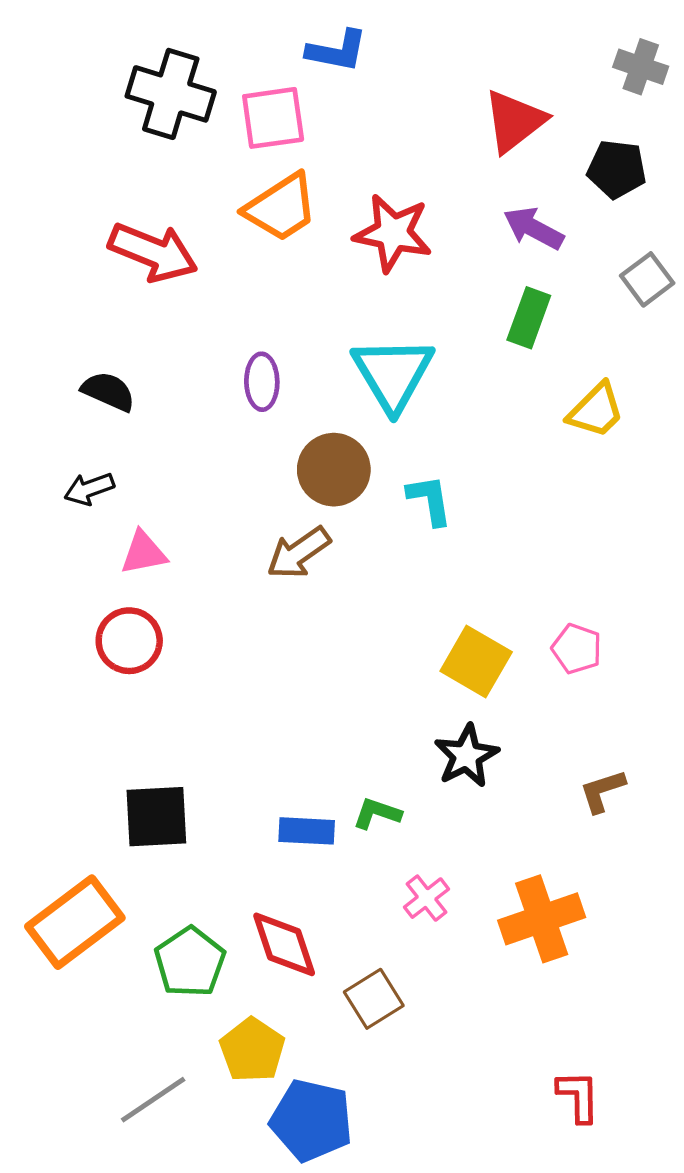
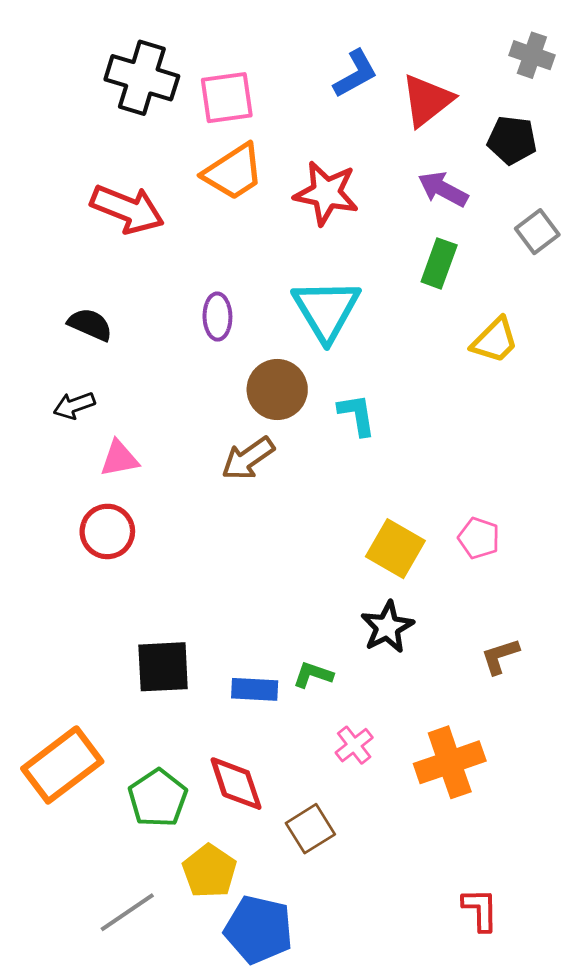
blue L-shape: (337, 51) -> (355, 74), moved, turned -40
black square: (156, 817) -> (163, 667), moved

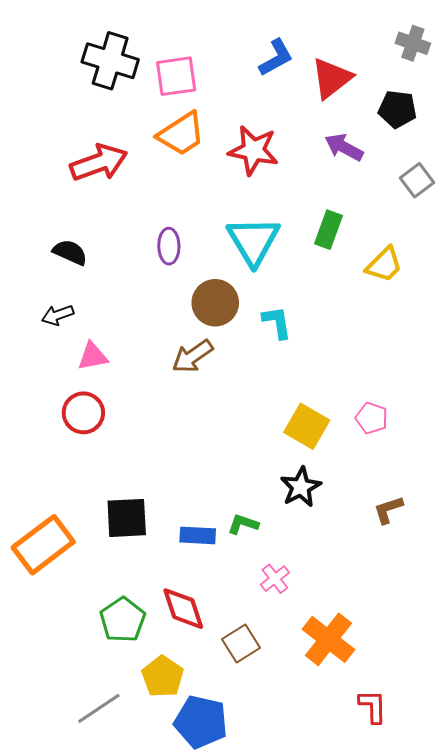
red arrow: (127, 209) -> (99, 163), turned -42
green rectangle: (439, 263) -> (328, 230), moved
orange cross: (450, 762) -> (328, 639), moved, turned -33
orange rectangle: (62, 765) -> (43, 545), moved

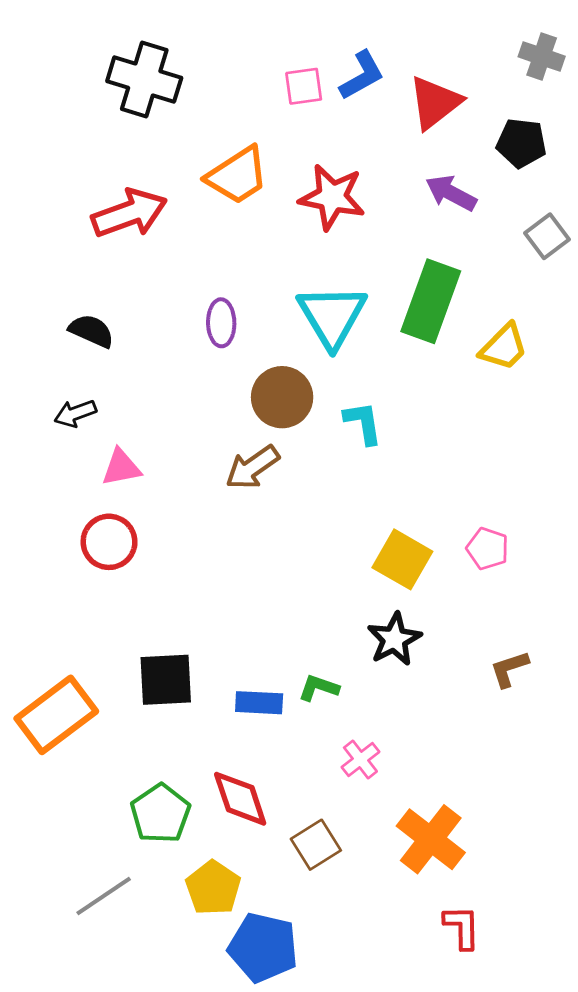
pink square: (176, 76) -> (304, 86), moved, size x0.7
green rectangle: (328, 230) -> (431, 301), size x1.6
red L-shape: (373, 706) -> (462, 927), moved
gray line: (99, 708) -> (104, 896), moved

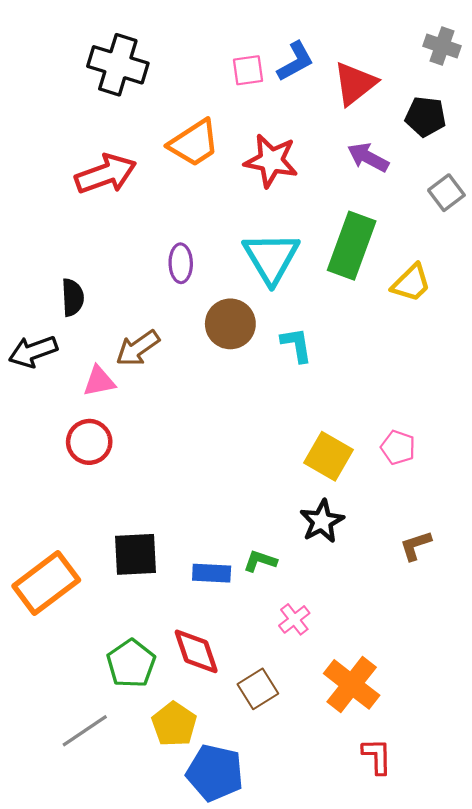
black semicircle: (91, 331) -> (73, 297), moved, turned 63
black arrow: (75, 413) -> (33, 351), moved, size x1.4
brown arrow: (252, 467) -> (138, 348), moved

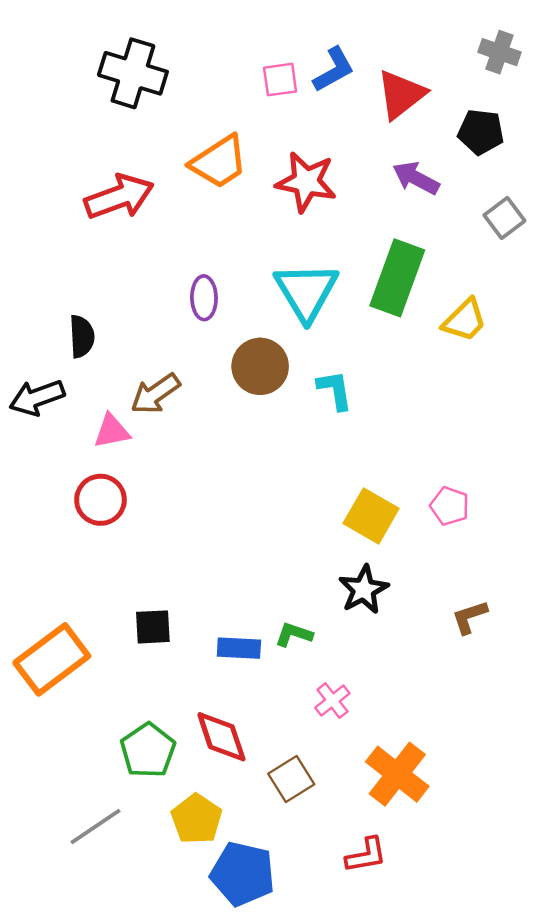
black square: (135, 554) -> (153, 627), size x0.7
red L-shape: (377, 756) -> (366, 855), moved, turned 81

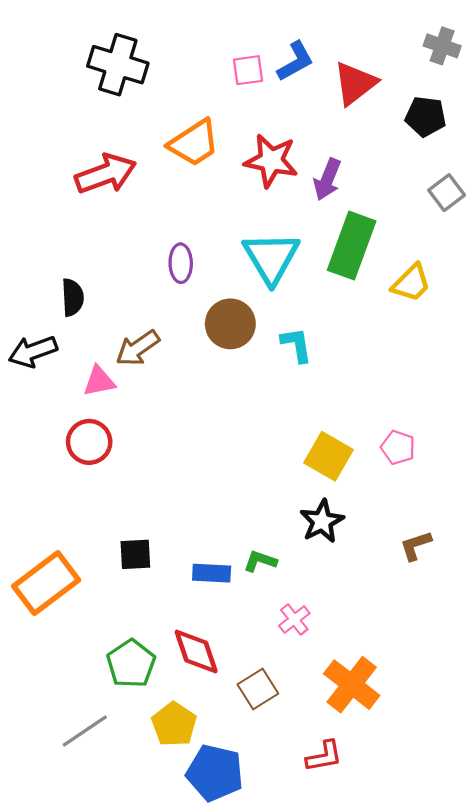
purple arrow: (416, 178) -> (327, 179), moved, turned -96

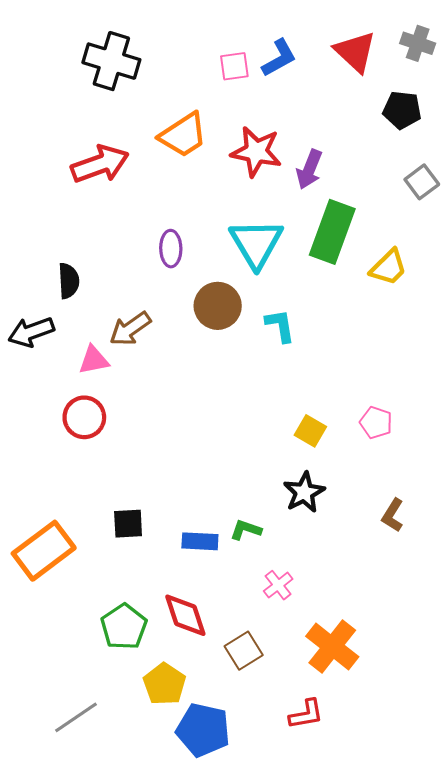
red triangle: (355, 83) -> (355, 52), moved, turned -39
yellow square: (329, 456) -> (310, 431), size x0.7
brown L-shape: (416, 546) -> (393, 515), turned -40
gray line: (85, 731) -> (76, 717), moved

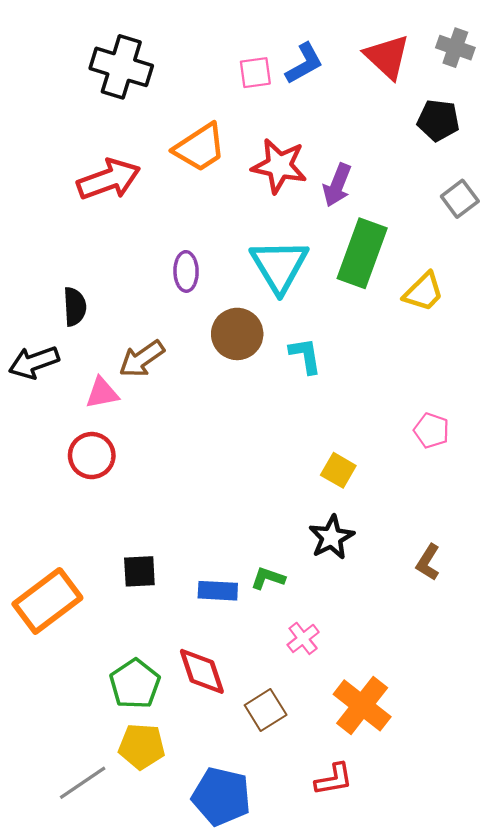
pink pentagon: (376, 423) -> (431, 431), moved
yellow pentagon: (165, 684) -> (142, 746), moved, turned -30

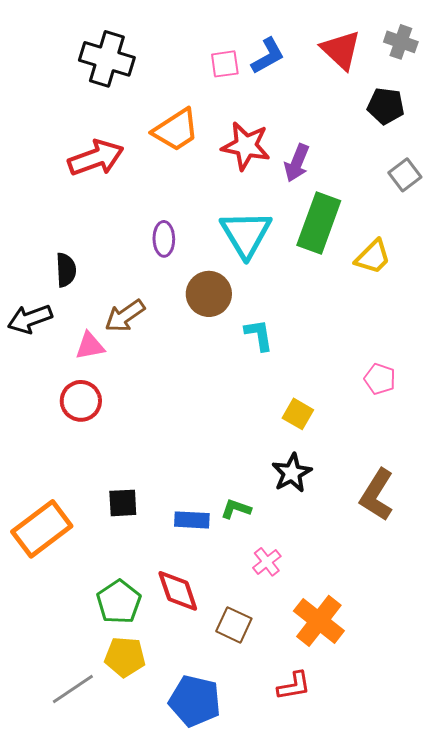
cyan L-shape: (305, 356) -> (259, 335), moved
brown L-shape: (428, 562) -> (377, 495), size x1.6
brown square: (266, 710) -> (234, 625), turned -33

